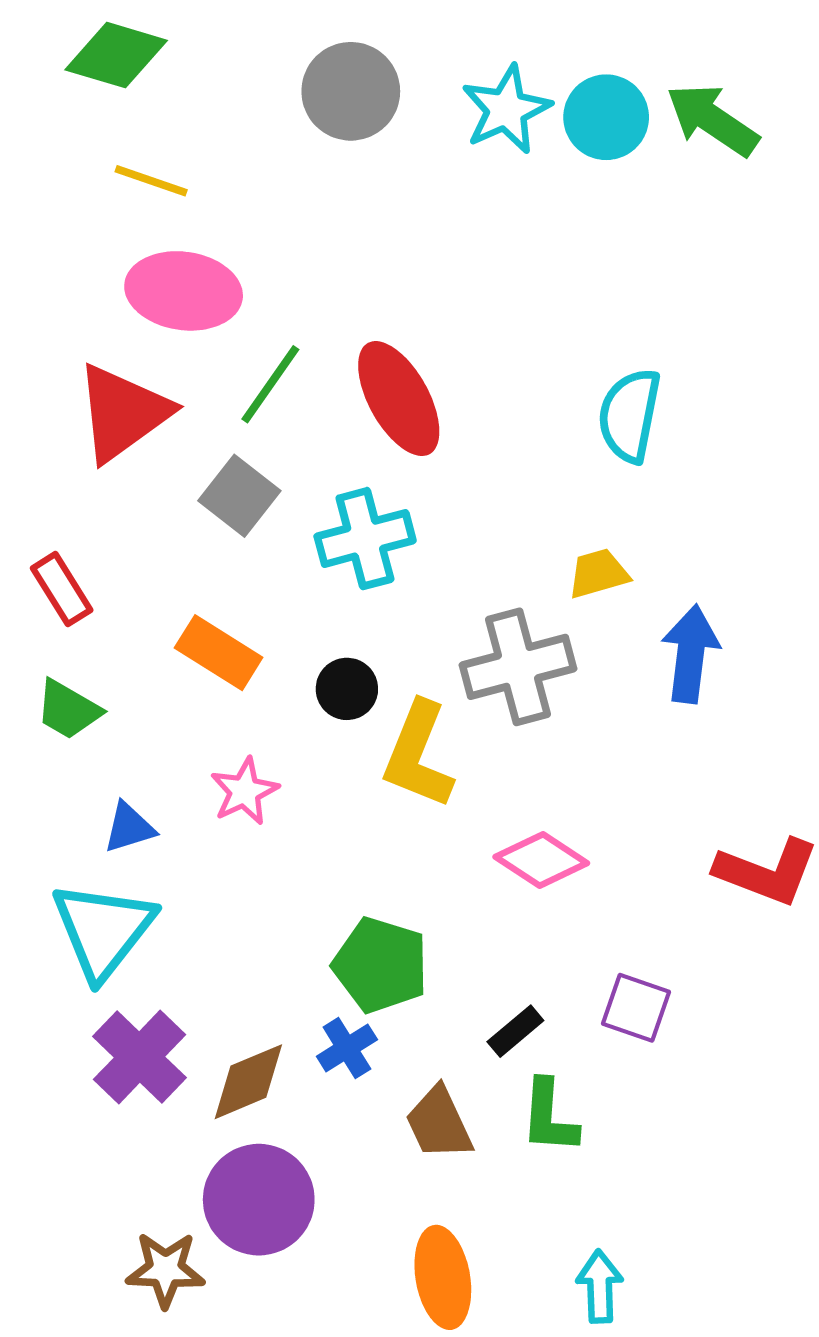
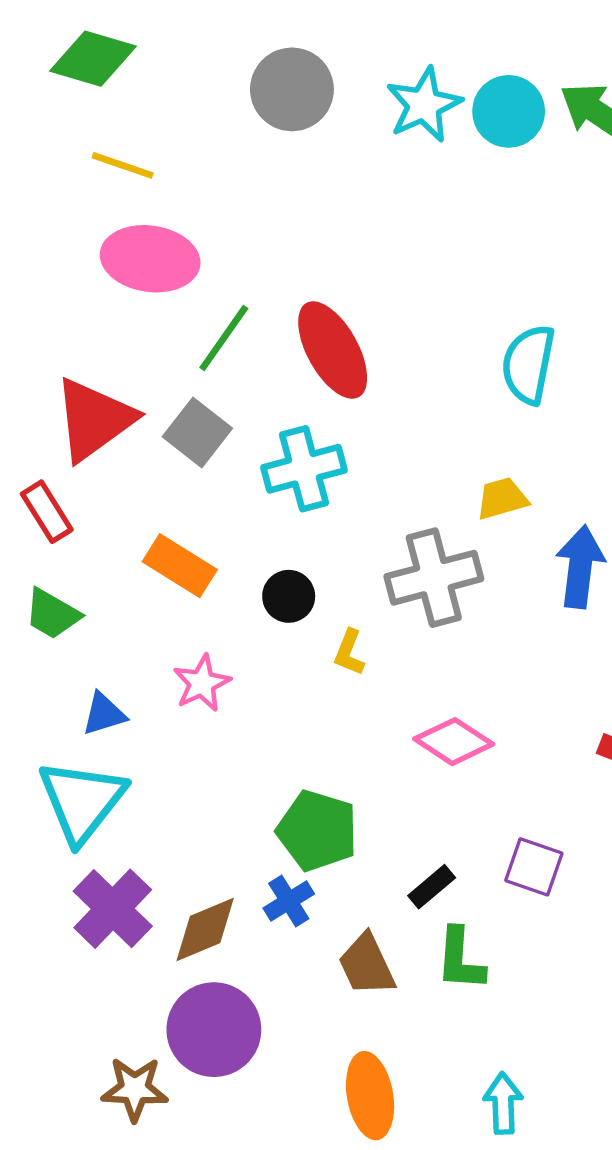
red triangle: (123, 413) -> (94, 419), moved
yellow L-shape: (418, 755) -> (349, 652), size x0.5

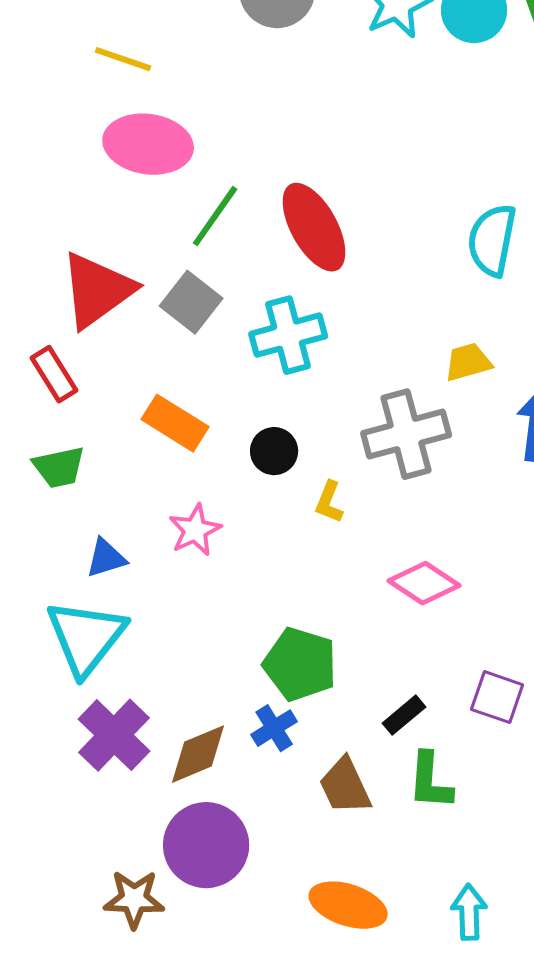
green trapezoid: (52, 614) -> (59, 467), turned -42
orange ellipse: (370, 1096) -> (348, 905), turned -62

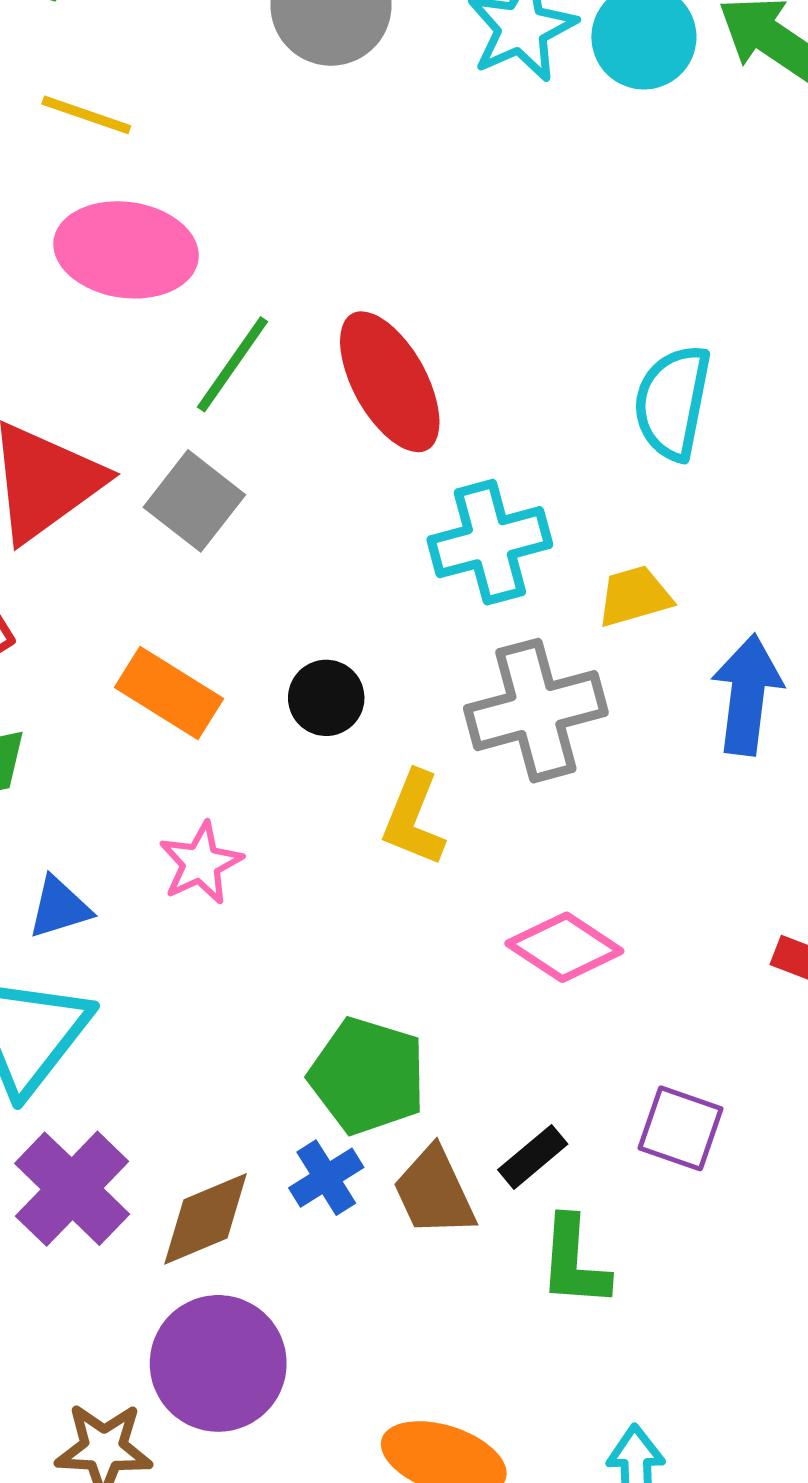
cyan cross: (288, 335) -> (490, 542), moved
black circle: (274, 451) -> (326, 698), moved
yellow L-shape: (329, 502) -> (414, 819), size x1.4
brown trapezoid: (345, 786) -> (434, 1192), moved

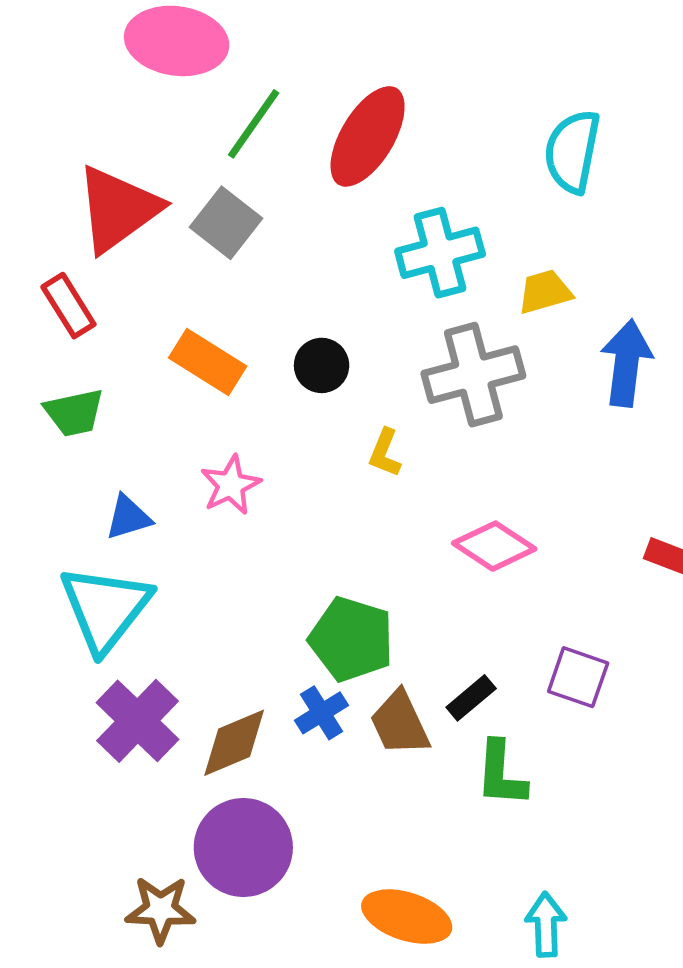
red ellipse: (390, 382) -> (368, 136), turned 60
yellow L-shape: (414, 819) -> (385, 453), size x0.7

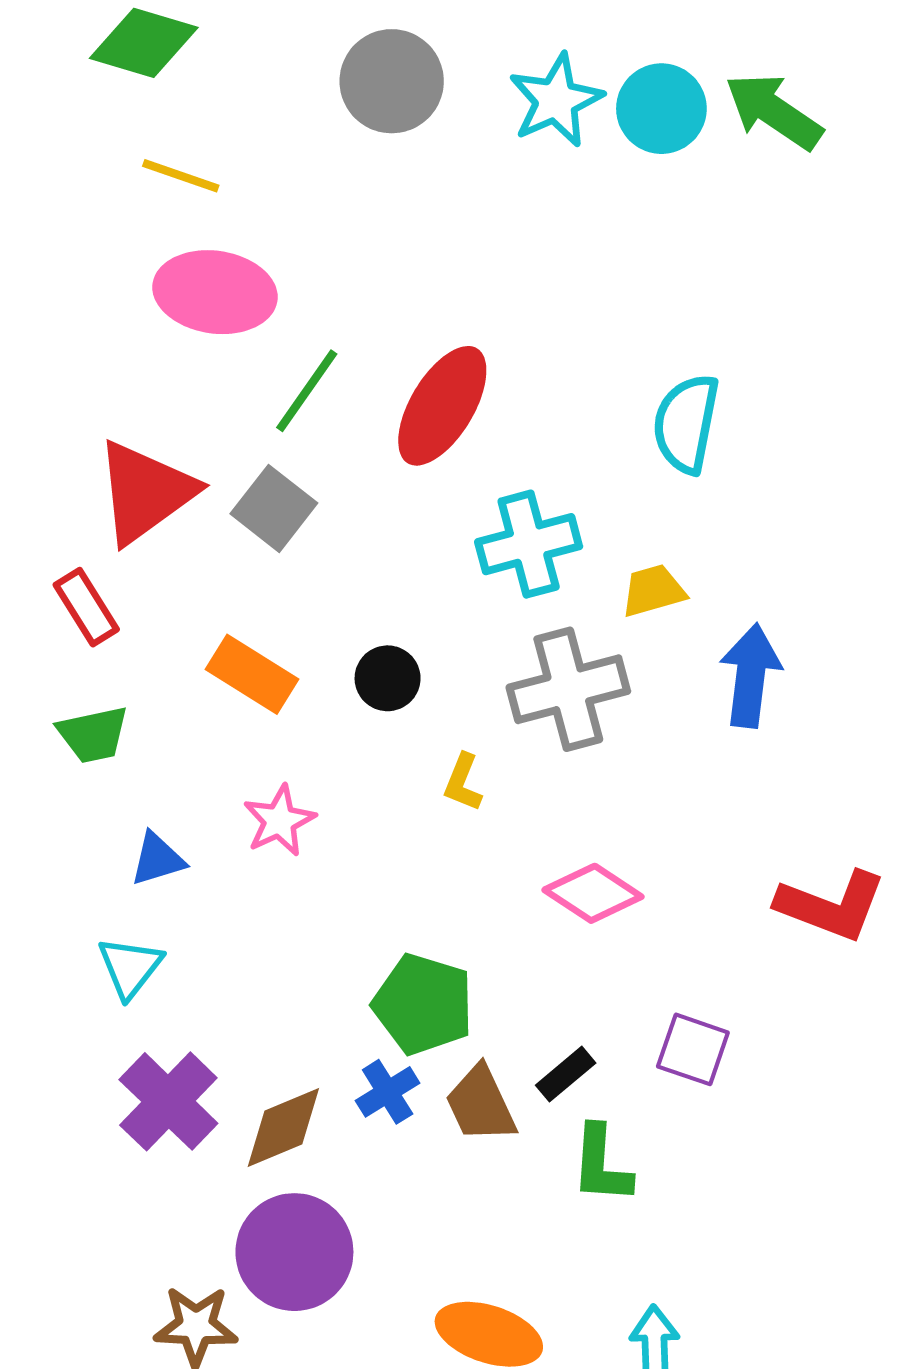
cyan triangle: (105, 608) -> (130, 967), size x0.6

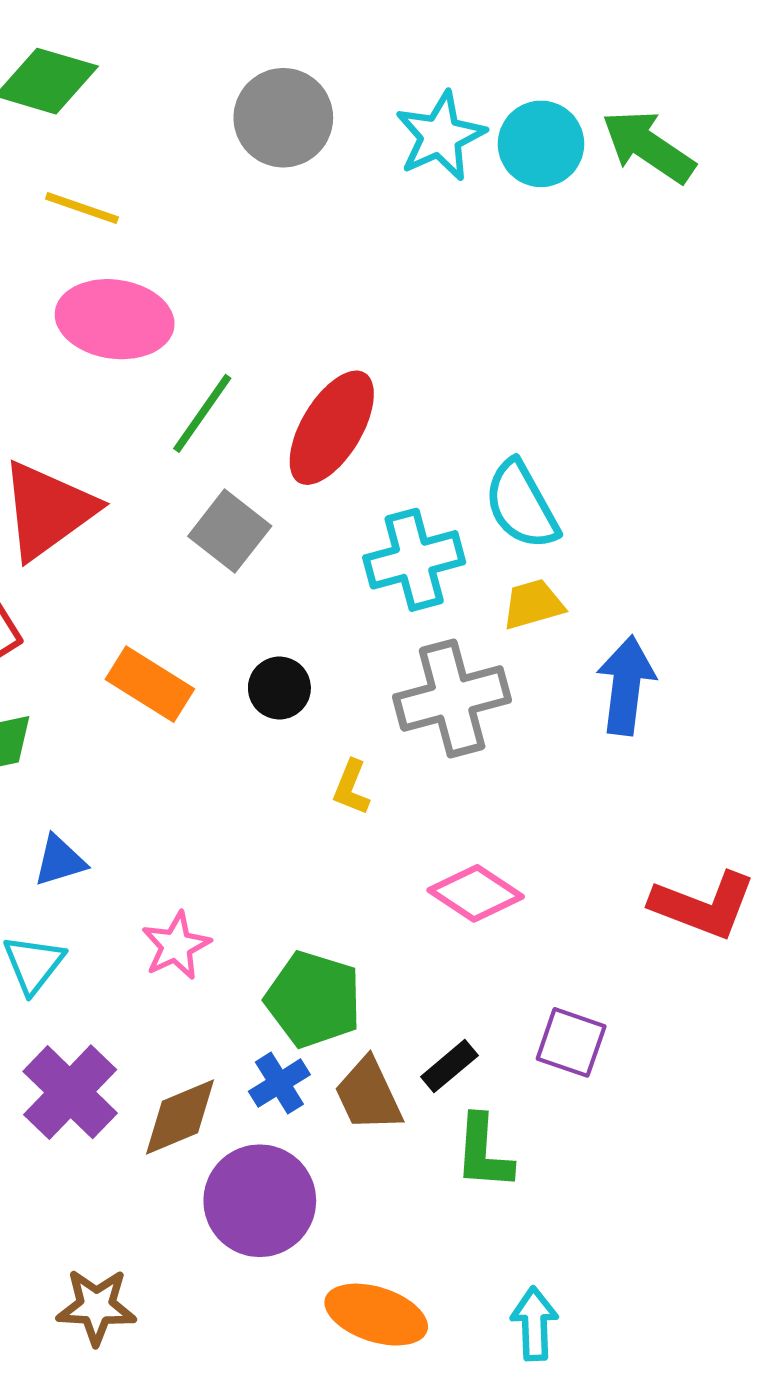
cyan semicircle: (686, 424) -> (521, 505), moved, turned -40
gray square: (274, 508) -> (230, 531), moved
pink star: (279, 821) -> (176, 946), moved
purple circle: (294, 1252) -> (260, 1201), moved

